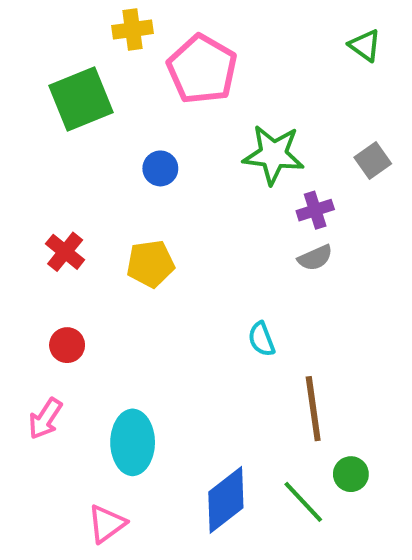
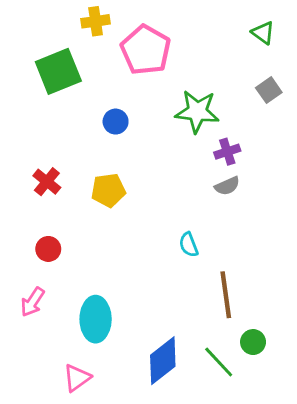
gray square: (373, 161) -> (269, 90), moved

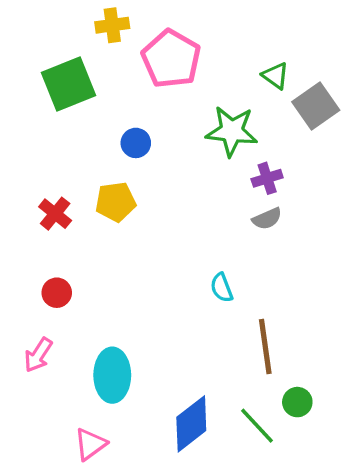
green triangle: (263, 33) -> (275, 76), moved
gray square: (269, 90) -> (316, 106), size x1.5
yellow pentagon: (108, 190) -> (116, 202), moved

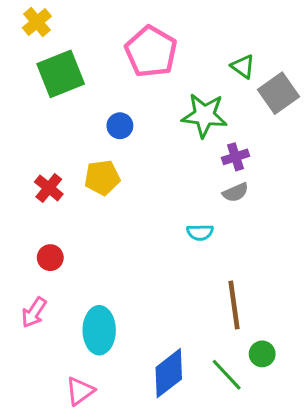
yellow cross: (112, 25) -> (37, 22), moved, turned -32
cyan semicircle: (222, 288) -> (200, 232), moved, turned -70

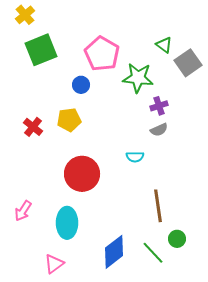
pink pentagon: (151, 52) -> (102, 54), moved
red circle: (50, 258) -> (82, 174), moved, size x2.0

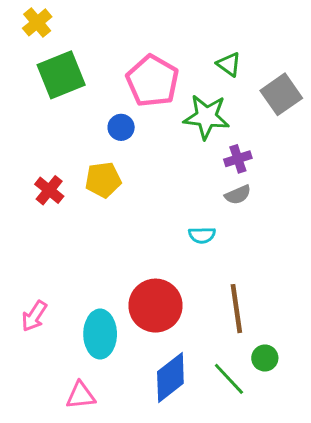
green triangle: (164, 45) -> (229, 64), moved
red circle: (82, 174) -> (156, 306), moved
pink triangle: (54, 264) -> (81, 395), turned 30

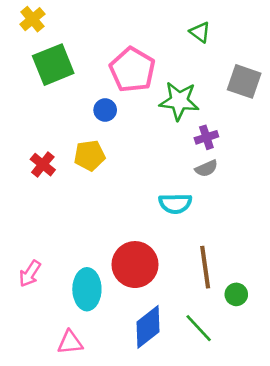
green triangle: (229, 64) -> (200, 32), moved
gray square: (281, 94) -> (244, 81), turned -36
cyan semicircle: (202, 235) -> (175, 204), size x1.4
green circle: (265, 358) -> (236, 294), moved

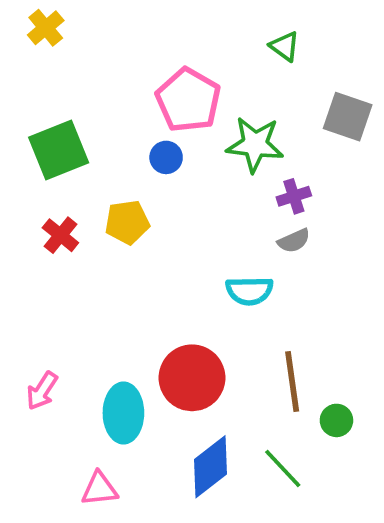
green square: (53, 65) -> (59, 150), moved
blue circle: (105, 110) -> (166, 157), moved

